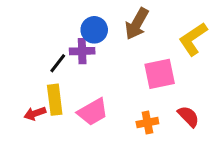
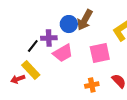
blue circle: (94, 30) -> (69, 24), moved
yellow rectangle: (55, 100) -> (31, 70), turned -36
pink trapezoid: (93, 112) -> (63, 53), moved

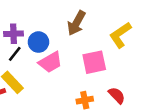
blue circle: (69, 24) -> (38, 42), moved
purple cross: (49, 38) -> (14, 34), moved

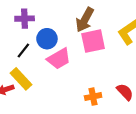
purple cross: (14, 34) -> (25, 19), moved
pink square: (94, 62) -> (93, 41), moved

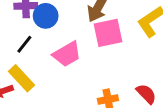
blue circle: (47, 39) -> (46, 16), moved

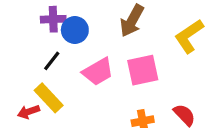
pink square: (108, 33) -> (143, 70), moved

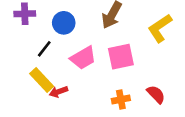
purple cross: (53, 19) -> (25, 14), moved
red arrow: (29, 112) -> (58, 92), moved

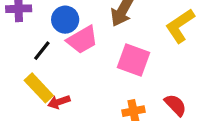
pink square: (121, 57) -> (133, 60), turned 32
pink trapezoid: (83, 58) -> (82, 40), moved

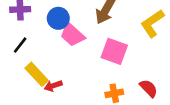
pink trapezoid: (82, 40) -> (72, 35), turned 72
black line: (42, 51) -> (20, 45), moved

